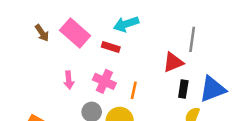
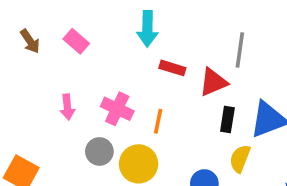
cyan arrow: (126, 24) -> (147, 29), turned -70
pink rectangle: (75, 33) -> (76, 41), size x0.6
red rectangle: (111, 47) -> (172, 68), moved

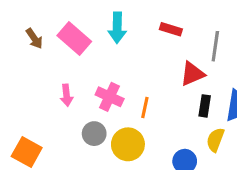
cyan arrow: (147, 29) -> (117, 28), moved
pink rectangle: (76, 41) -> (74, 38), size x1.5
red rectangle: (172, 68) -> (171, 29), moved

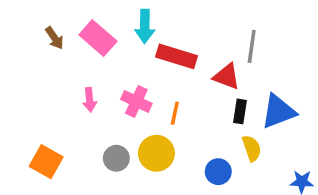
red rectangle: (171, 29) -> (176, 56), moved, size x1.6
red triangle: (192, 74) -> (227, 76), turned 44
gray circle: (94, 134) -> (116, 158), moved
yellow semicircle: (215, 140) -> (252, 148), turned 140

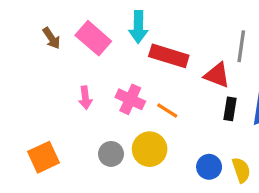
orange line: (175, 113) -> (167, 111), turned -70
yellow semicircle: (252, 148) -> (241, 170), moved
orange square: (46, 162) -> (43, 157), turned 36

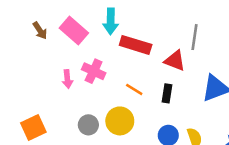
pink cross: (130, 99) -> (94, 71), moved
black rectangle: (230, 109) -> (167, 93), moved

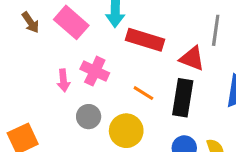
black rectangle: (167, 93) -> (183, 98), size x1.6
gray circle: (88, 125) -> (89, 117), moved

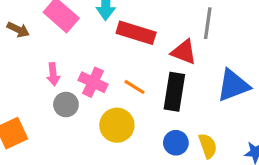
brown arrow: (31, 22) -> (18, 30), moved, turned -30
pink cross: (95, 71) -> (93, 82), moved
gray circle: (89, 117) -> (66, 105), moved

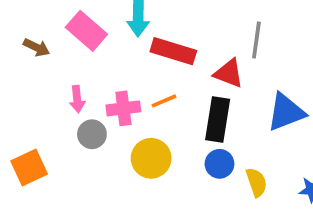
pink cross: (93, 82) -> (123, 108), turned -32
orange line: (134, 87) -> (164, 101), moved, turned -55
blue circle: (176, 143) -> (219, 164), moved

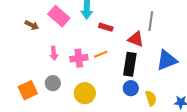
red rectangle: (173, 51) -> (106, 27), size x0.6
gray circle: (92, 134) -> (53, 83), moved
yellow circle: (151, 158) -> (85, 93), moved

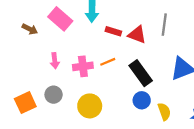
red triangle: (136, 39) -> (137, 35), moved
black rectangle: (130, 64) -> (141, 73), turned -45

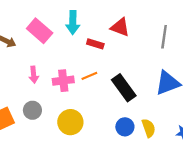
gray line: (164, 25) -> (164, 37), moved
red triangle: (137, 35) -> (120, 27), moved
blue circle: (142, 100) -> (125, 127), moved

